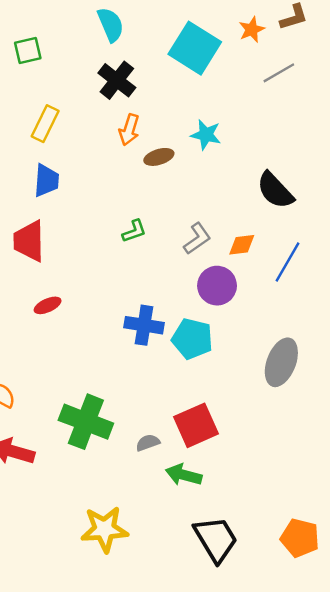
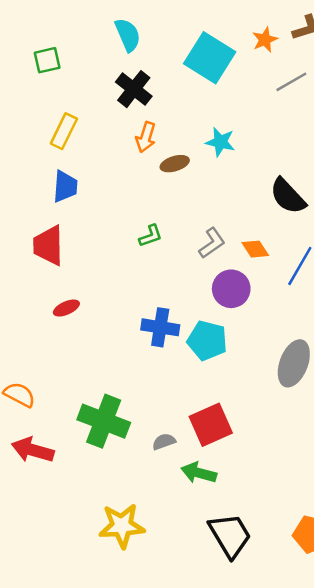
orange diamond: (242, 245) -> (255, 249), turned 64

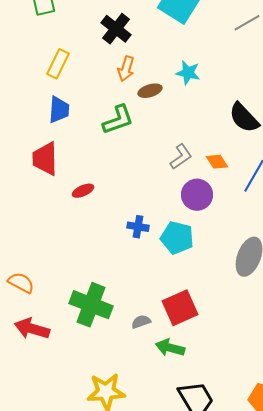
green L-shape: (151, 236) -> (118, 120), moved, size x1.6
red ellipse: (66, 308) -> (83, 191), moved
blue cross: (160, 327) -> (138, 227), size x0.7

